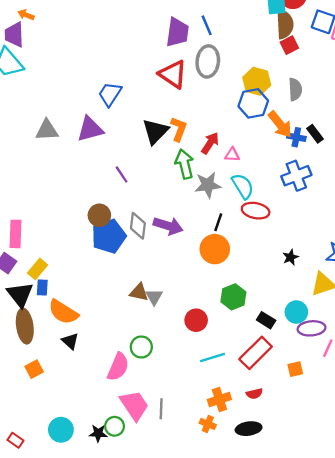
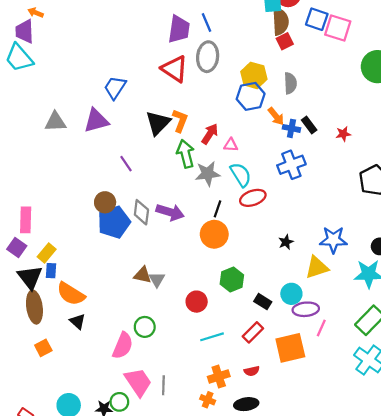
orange arrow: (280, 124) -> (276, 116), size x0.7
red ellipse: (256, 211) -> (253, 198), turned -30
red rectangle: (256, 353) -> (253, 332), size x0.7
orange square: (295, 369) -> (290, 348), size x2.0

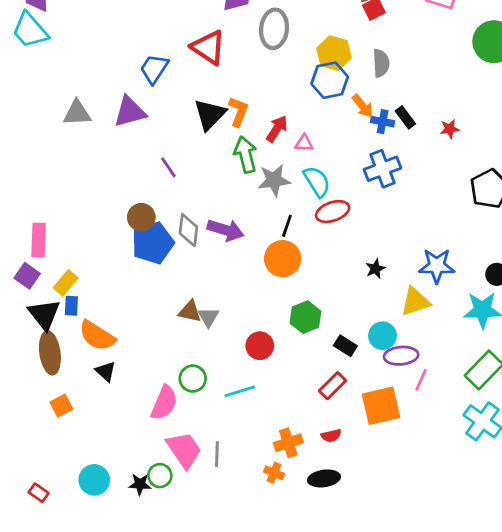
red triangle: (175, 69) -> (208, 47), moved
cyan line: (212, 337) -> (240, 391), moved

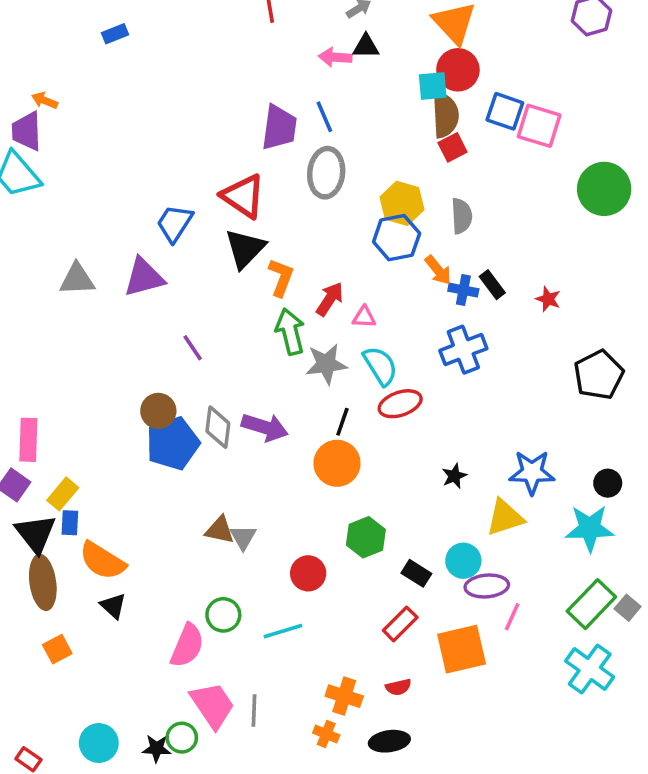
black triangle: (210, 114) -> (245, 248), moved
red star: (450, 129) -> (548, 299), turned 30
orange cross: (288, 443) -> (344, 696), turned 36

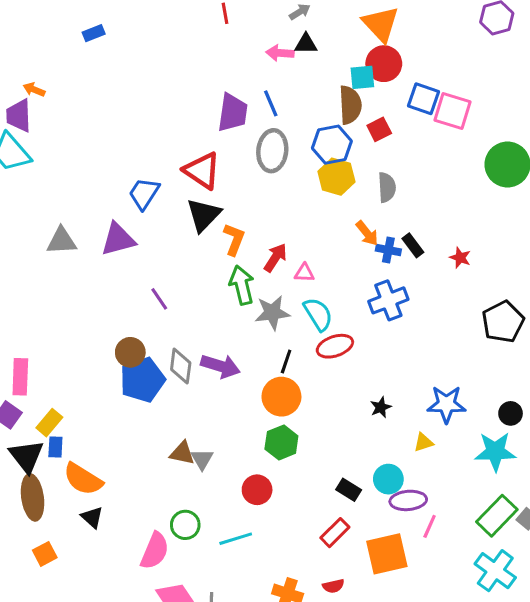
brown semicircle: (445, 115) -> (350, 105), moved
blue hexagon: (397, 238) -> (332, 145), moved
yellow triangle: (505, 517) -> (423, 442), size x0.6
green hexagon: (366, 537) -> (281, 442), moved

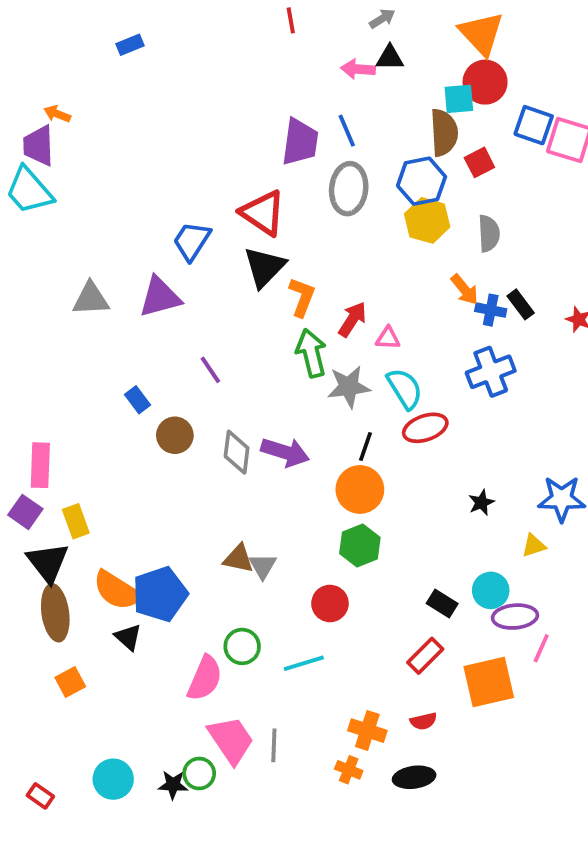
blue pentagon: (142, 380) -> (160, 594), moved
yellow rectangle: (49, 423) -> (76, 521), turned -60
blue rectangle: (55, 447) -> (137, 400), moved, turned -40

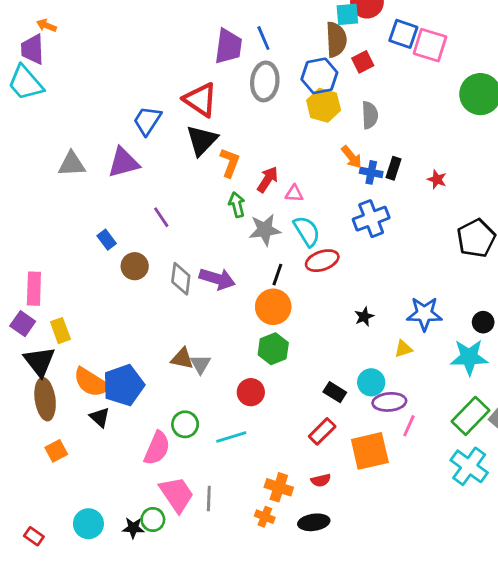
black rectangle: (521, 304) -> (394, 168), turned 55
green arrow: (311, 353) -> (237, 205), size x0.7

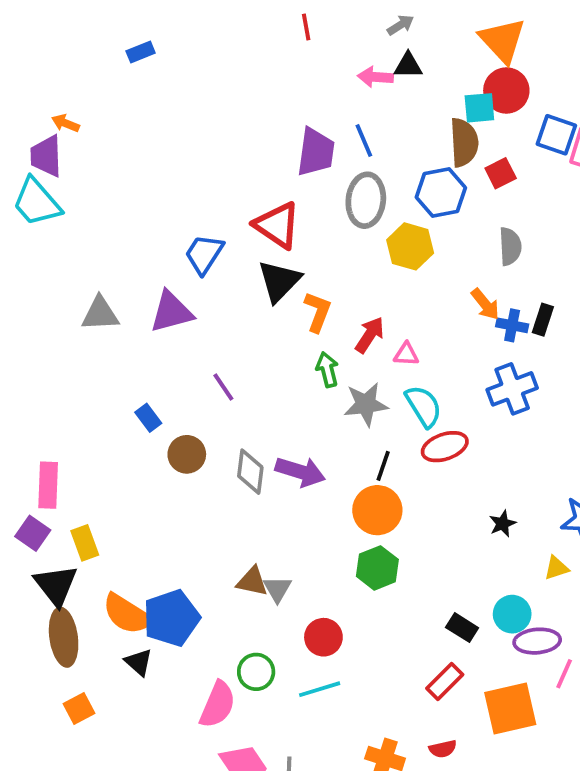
yellow hexagon: (324, 105) -> (410, 246), moved
red circle: (251, 392) -> (323, 637), moved

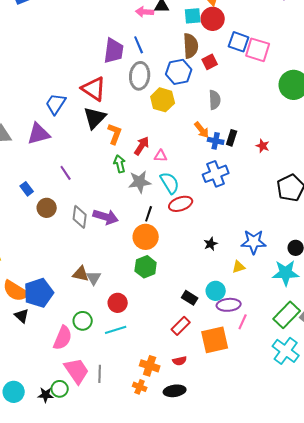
cyan square: (479, 108) -> (193, 16), moved

